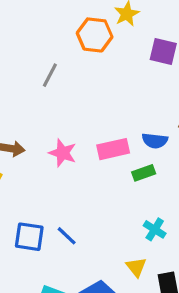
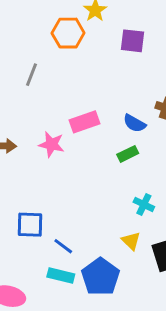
blue semicircle: (155, 141) -> (134, 123), turned 30
pink rectangle: (113, 149) -> (85, 122), moved
blue line: (67, 236) -> (63, 246), moved

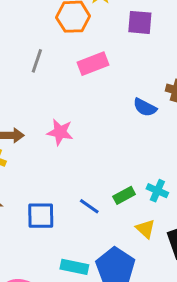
pink rectangle: (85, 122) -> (93, 64), moved
green rectangle: (128, 154) -> (124, 195), moved
blue line: (63, 246) -> (89, 206), moved

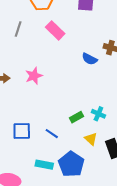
pink rectangle: (93, 64) -> (55, 30), turned 66
pink star: (60, 132) -> (34, 76), turned -30
blue line: (89, 206) -> (52, 134), moved

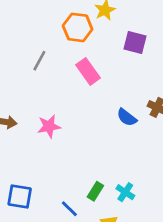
green rectangle: (76, 117) -> (95, 191), turned -40
blue line: (52, 134) -> (69, 209), moved

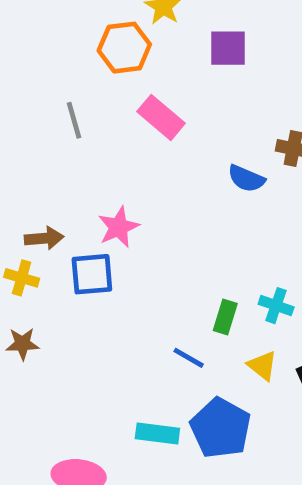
gray line: (39, 61) -> (74, 120), turned -30
blue square: (20, 196) -> (92, 274), moved

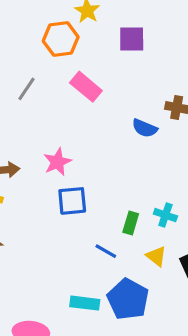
gray line: (74, 120) -> (26, 89), turned 50
blue square: (92, 274) -> (72, 201), moved

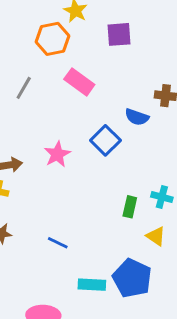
blue square: (72, 201) -> (105, 140), moved, turned -36
blue line: (106, 251) -> (58, 243), moved

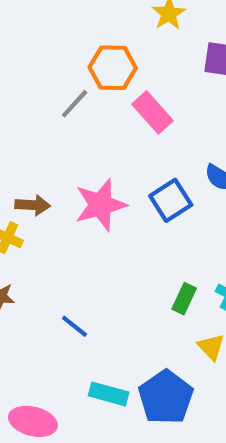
orange hexagon: (53, 39) -> (113, 68), moved
pink star: (57, 154) -> (101, 205), size x1.4

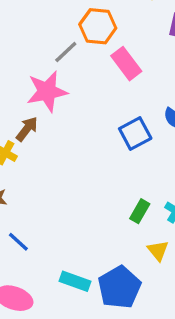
brown arrow: (33, 205) -> (27, 129), turned -60
pink star: (101, 205) -> (47, 91), moved
blue line: (74, 326) -> (18, 242), moved

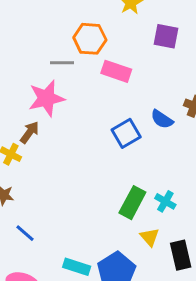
gray line: (66, 52) -> (62, 63), turned 45
pink rectangle: (126, 64) -> (116, 71), turned -32
green rectangle: (140, 211) -> (132, 203), size x1.5

